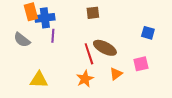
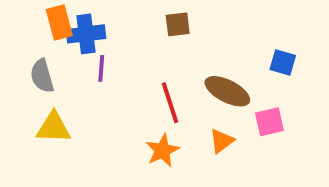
gray semicircle: (22, 40) -> (42, 76), turned 36
brown ellipse: (105, 48) -> (227, 91), moved
yellow triangle: (39, 80) -> (53, 128), moved

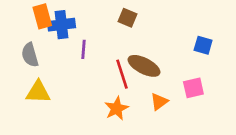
brown square: (178, 24) -> (127, 18), turned 30
purple line: (101, 68) -> (83, 49), moved
brown ellipse: (227, 91) -> (144, 66), moved

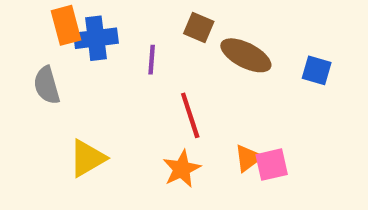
purple line: (83, 49) -> (152, 60), moved
brown ellipse: (144, 66) -> (246, 55), moved
pink square: (193, 88) -> (272, 165), moved
yellow triangle: (38, 92) -> (87, 158), moved, turned -32

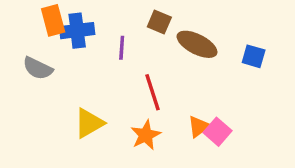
gray semicircle: (47, 85) -> (38, 68), turned -48
yellow triangle: (87, 158) -> (89, 123), moved
pink square: (272, 165) -> (218, 132), turned -36

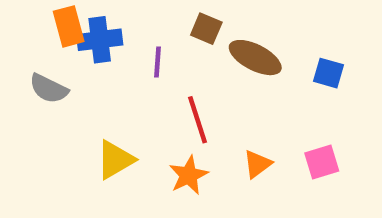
pink square: (218, 132) -> (322, 162), moved, turned 32

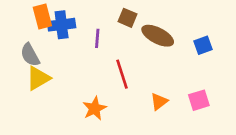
blue square: (328, 73) -> (203, 45), turned -36
gray semicircle: (49, 89) -> (30, 55), turned 35
yellow triangle: (115, 160) -> (38, 78), moved
orange star: (189, 175) -> (95, 108), moved

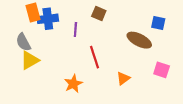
brown ellipse: (158, 36) -> (139, 40), moved
blue square: (203, 45) -> (158, 23), moved, turned 32
pink square: (199, 100) -> (162, 70), moved, turned 35

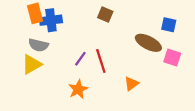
purple line: (75, 29) -> (80, 59), moved, turned 32
gray semicircle: (23, 42) -> (38, 45), moved, turned -48
pink square: (162, 70) -> (172, 58), moved

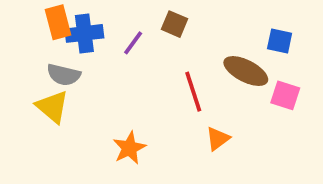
purple line: (80, 59) -> (133, 43), moved
red line: (101, 61) -> (193, 92), moved
yellow triangle: (32, 64) -> (52, 107), turned -50

